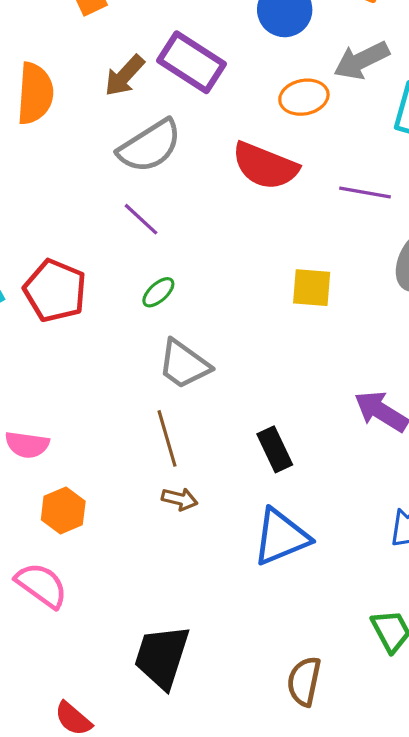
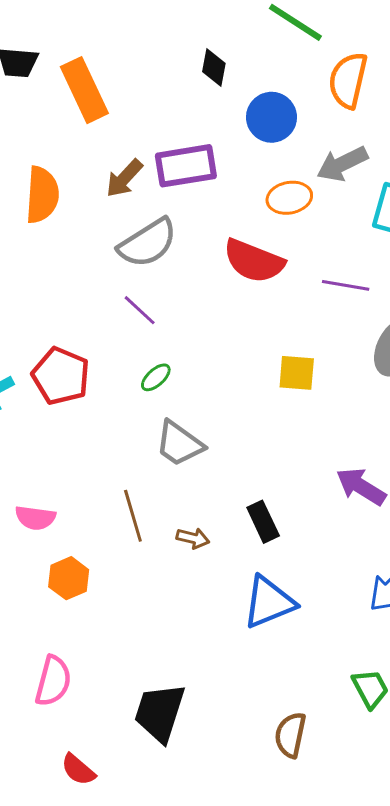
purple rectangle: (192, 62) -> (186, 166), turned -42
brown line: (167, 438) -> (133, 516), moved
brown arrow: (180, 499) -> (193, 538), moved
pink semicircle: (42, 585) -> (53, 681), moved, turned 69

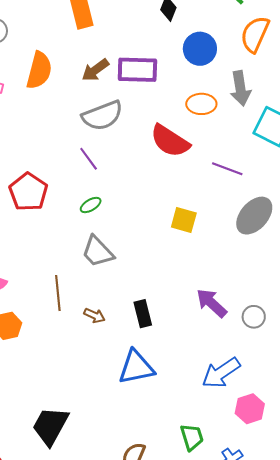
gray arrow: (342, 164) -> (240, 88), turned -84

